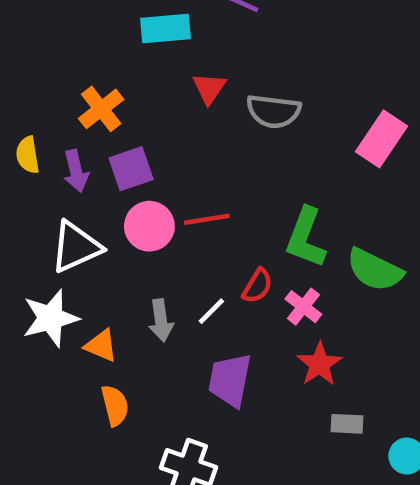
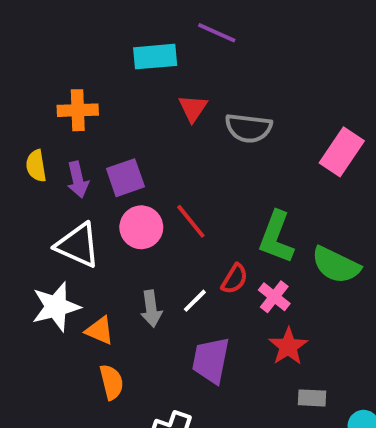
orange cross: (101, 109) -> (78, 110), moved, turned 36
red line: (207, 219) -> (191, 221), turned 60
white triangle: (76, 247) -> (78, 245), turned 48

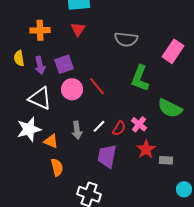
red triangle: (193, 108) -> (78, 29), moved
green L-shape: (276, 237) -> (140, 78), moved
red semicircle: (235, 279) -> (119, 128), moved
gray rectangle: (312, 398) -> (166, 160), moved

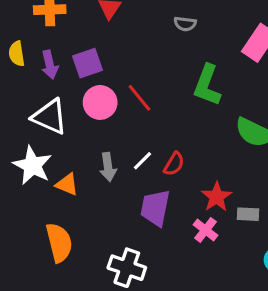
gray semicircle: (126, 39) -> (185, 24), size x0.6
pink cross: (139, 124) -> (206, 230), moved
white star: (29, 129) -> (32, 165), turned -30
orange semicircle: (57, 167) -> (59, 243), moved, size x1.4

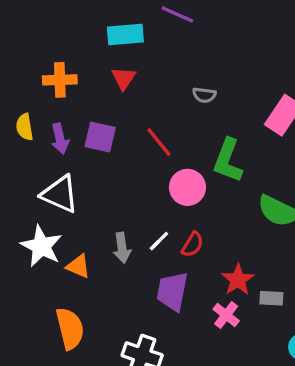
purple square: (87, 63) -> (100, 137), turned 32
red line: (139, 98) -> (159, 142), moved
pink circle: (100, 102) -> (187, 187), moved

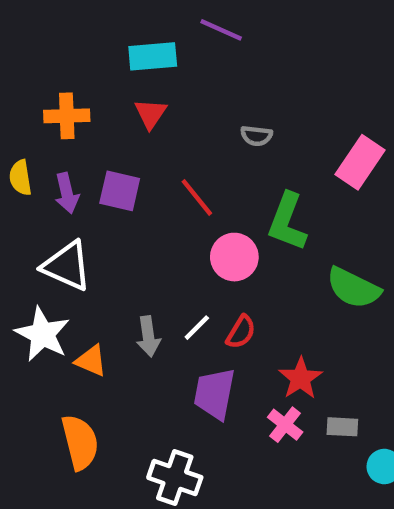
gray rectangle: (271, 298) -> (342, 427), moved

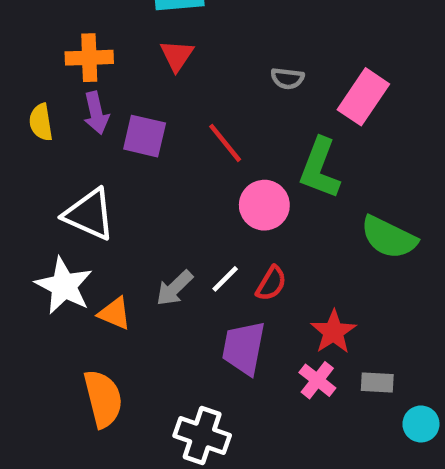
pink rectangle: (360, 162) -> (363, 97), moved
purple arrow: (67, 193) -> (96, 113), moved
gray arrow: (148, 336) -> (174, 288), turned 54

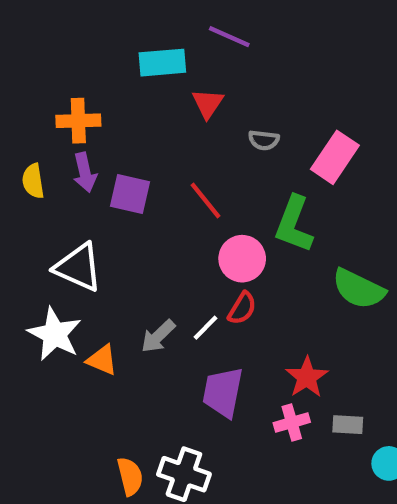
red triangle: (177, 55) -> (208, 103), moved
red semicircle: (271, 283) -> (242, 308), moved
pink cross: (317, 380) -> (292, 422), turned 36
orange semicircle: (103, 399) -> (130, 476), moved, size x0.7

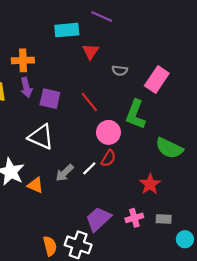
white triangle: (78, 267) -> (41, 137), moved
red star: (307, 377) -> (150, 184), moved
purple trapezoid: (223, 392) -> (98, 219), moved, turned 36

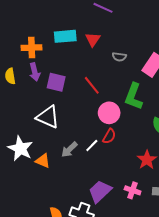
cyan rectangle: (67, 30) -> (65, 36), moved
pink cross: (134, 218) -> (133, 190), turned 35

